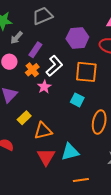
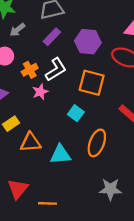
purple rectangle: (35, 50) -> (52, 37), moved
cyan triangle: (70, 152) -> (60, 155), moved
red triangle: (46, 157) -> (18, 189), moved
orange line: (81, 180) -> (47, 203), moved

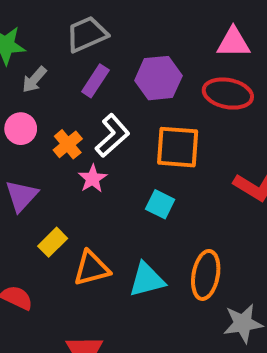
orange ellipse: (97, 143) -> (206, 275), moved

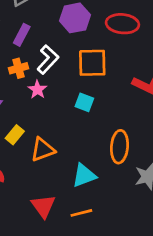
purple rectangle: (95, 81) -> (22, 35), moved
orange cross: (68, 144) -> (18, 68), turned 30
cyan triangle: (147, 280) -> (84, 175), moved

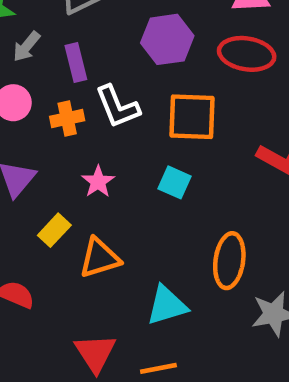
purple rectangle: (22, 35) -> (76, 63), turned -45
white L-shape: (48, 59) -> (117, 107), turned 112
pink star: (37, 90) -> (98, 182), moved

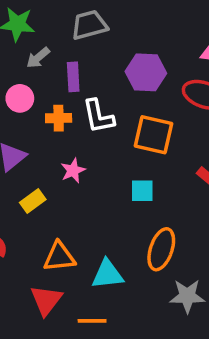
cyan square: (174, 182) -> (142, 191), moved, turned -35
orange triangle: (100, 258) -> (59, 257), moved

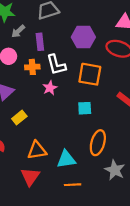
pink star: (73, 170) -> (50, 88), moved
gray star: (187, 296) -> (115, 170), turned 30
orange line: (92, 321) -> (73, 185), moved

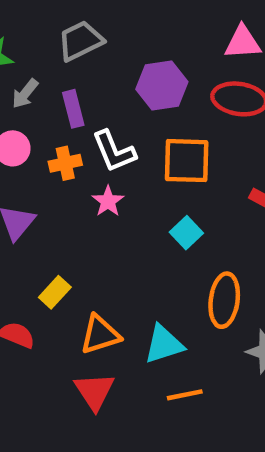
cyan square: (85, 108) -> (186, 233), turned -32
yellow rectangle: (19, 118) -> (55, 292), moved

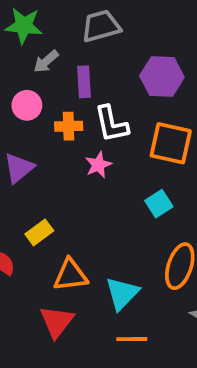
cyan triangle: (164, 344) -> (122, 293), turned -39

